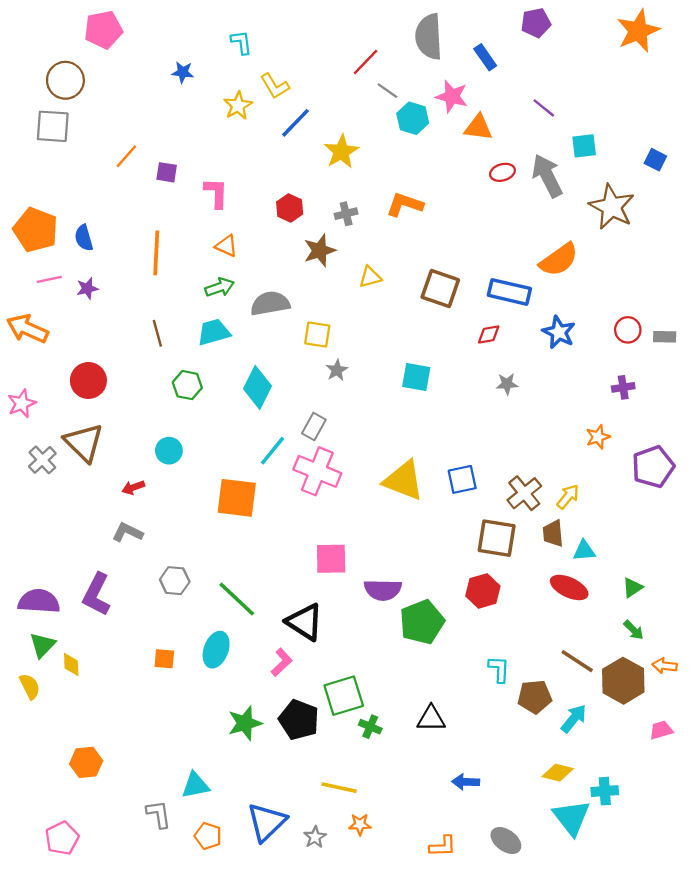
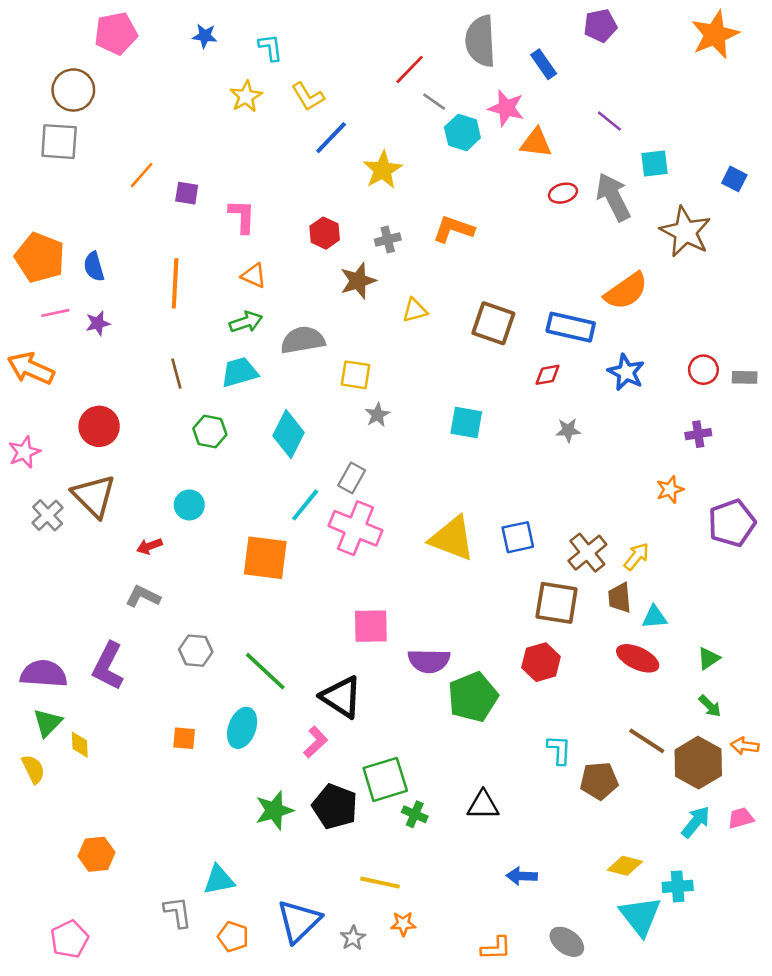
blue star: (183, 72) -> (205, 36), moved
yellow star: (238, 106) -> (246, 96), moved
cyan arrow: (574, 719) -> (696, 822), moved

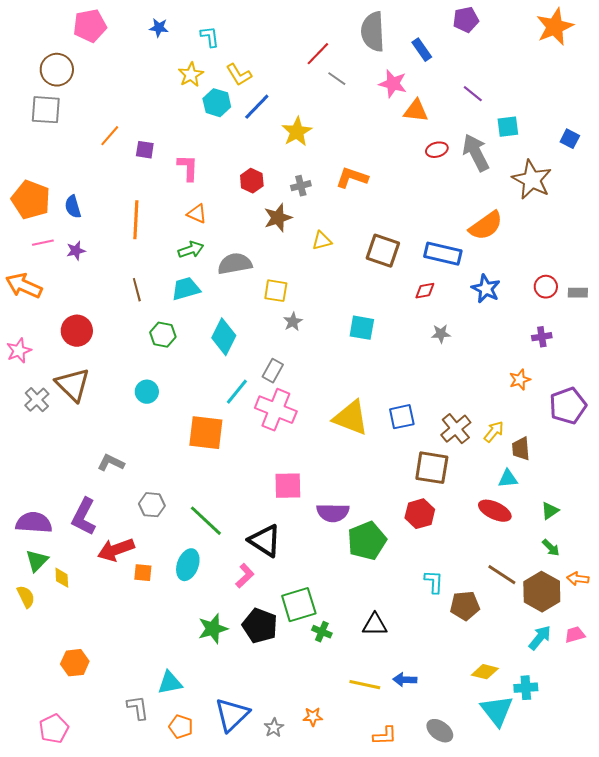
cyan hexagon: (462, 133) -> (217, 103), moved
red arrow: (149, 546) -> (116, 550), moved, size x1.8
brown trapezoid: (620, 598) -> (521, 449), moved
yellow line: (380, 883) -> (365, 685), moved

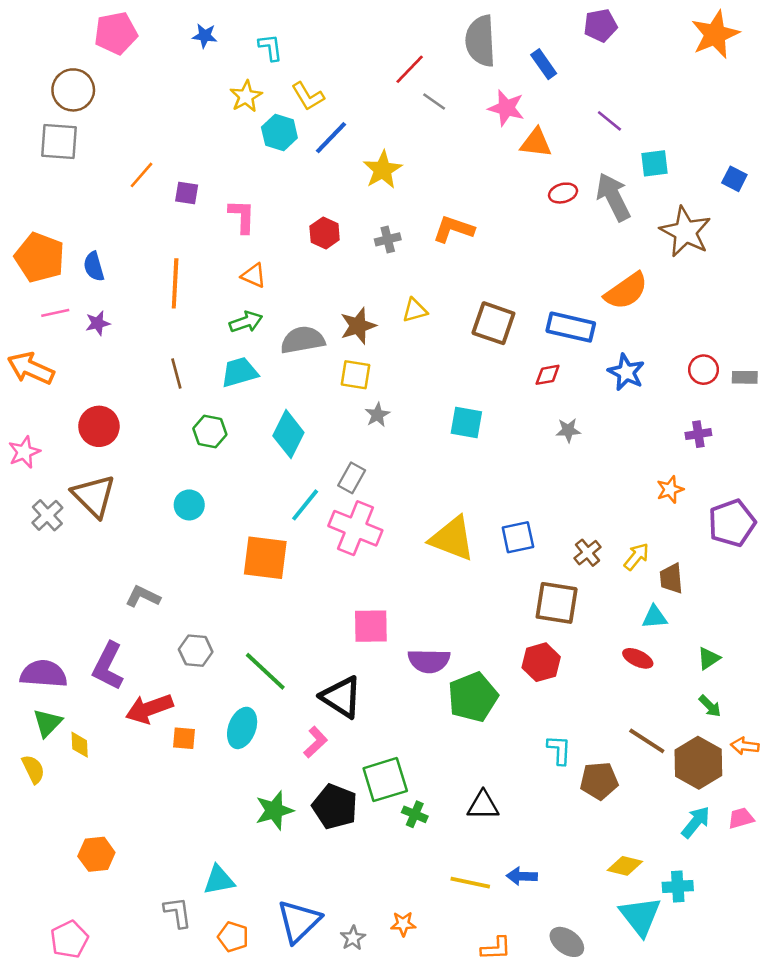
brown star: (278, 218) -> (358, 326), moved
brown cross: (456, 429) -> (588, 553), size x0.7
red ellipse: (495, 511) -> (638, 658), size x0.7

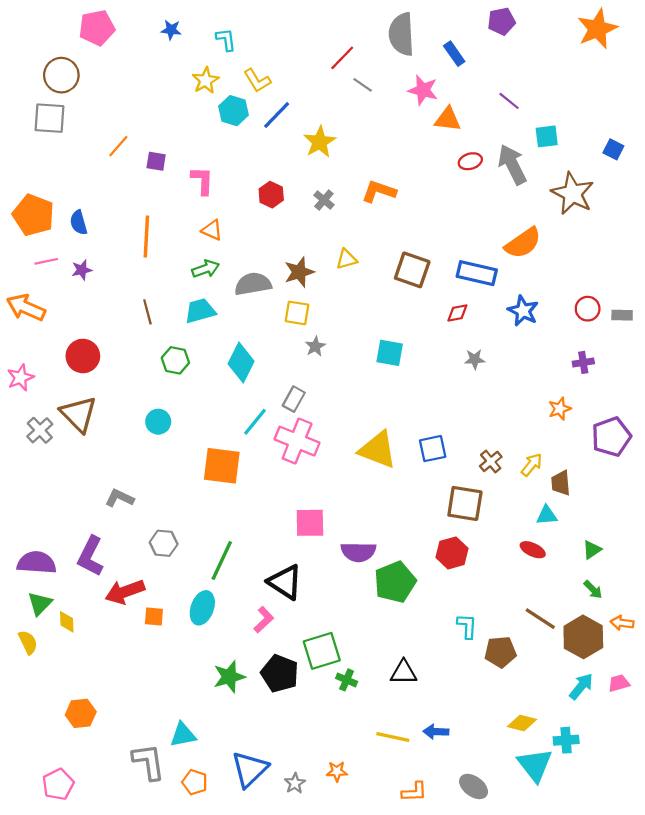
gray cross: (388, 239) -> (324, 200), turned -36
green line: (265, 671) -> (222, 560), turned 72
gray L-shape: (178, 912) -> (149, 762), size x1.4

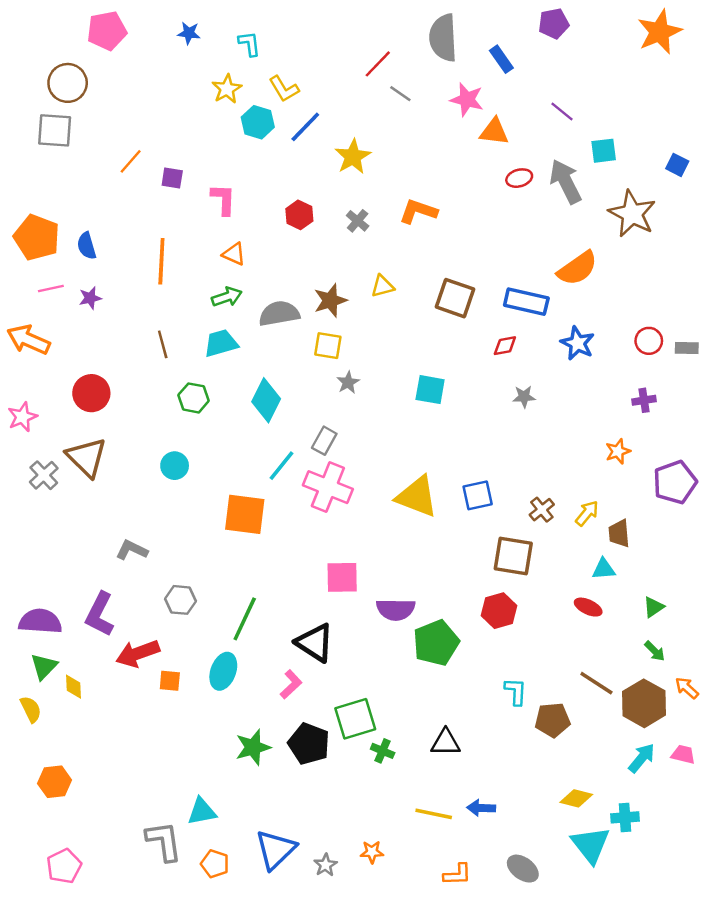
orange arrow: (622, 623) -> (687, 688), turned 35
pink trapezoid: (619, 683) -> (683, 754), turned 30
orange hexagon: (81, 713) -> (55, 782), moved

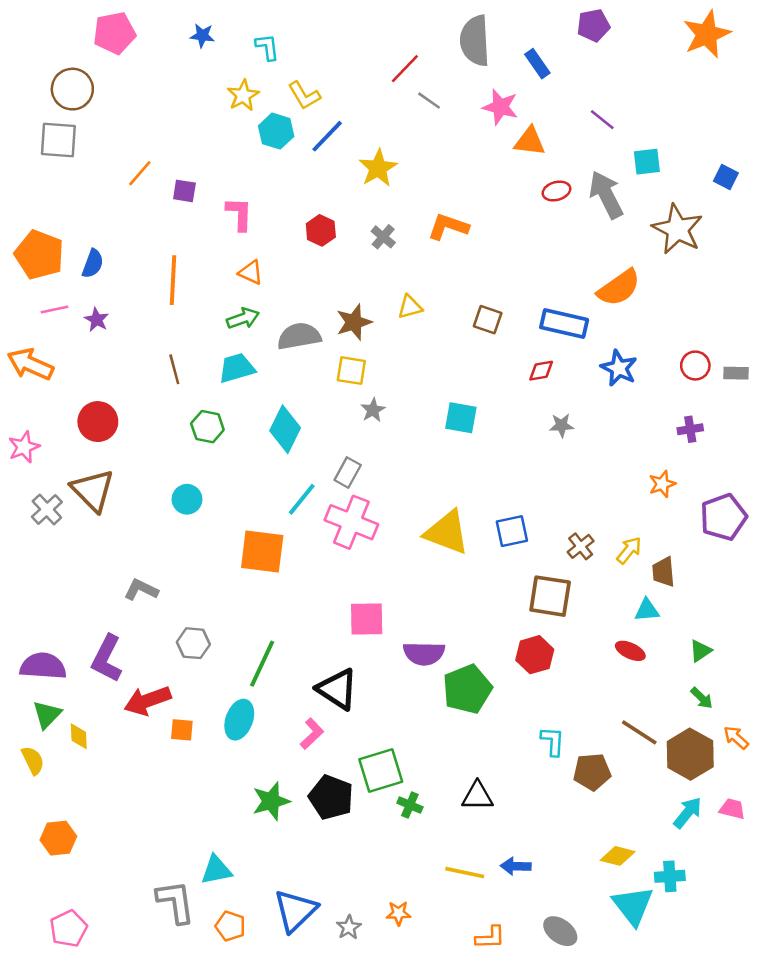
blue semicircle: (87, 246) -> (93, 264), turned -144
purple star: (90, 298) -> (97, 320), turned -30
brown square: (455, 298) -> (488, 320), size x0.7

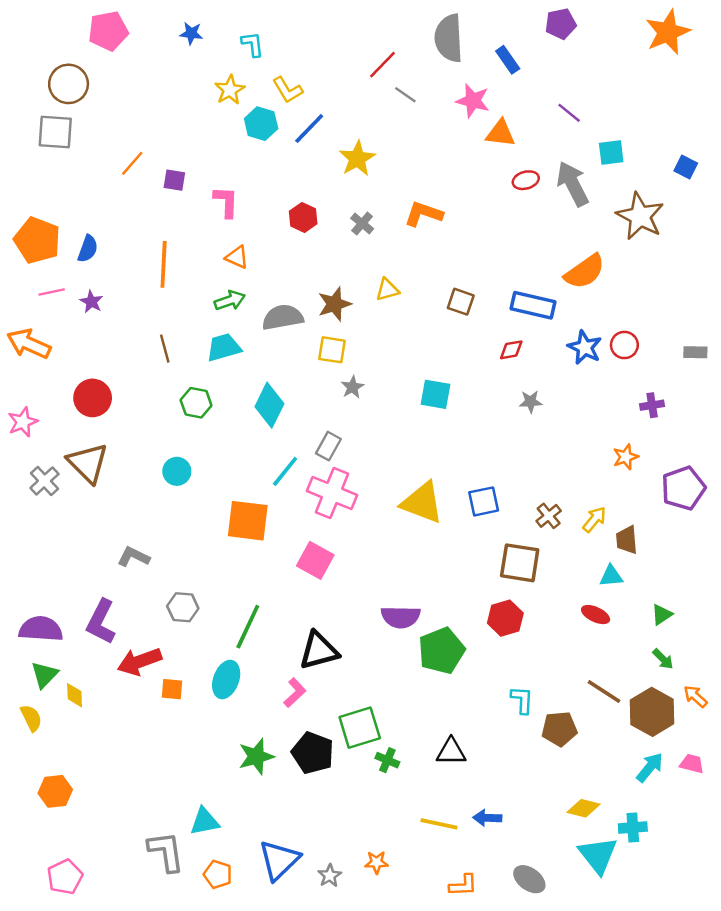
red circle: (695, 366) -> (624, 345), moved
pink square: (367, 619) -> (315, 560), moved, turned 30
black triangle: (337, 689) -> (319, 651), turned -48

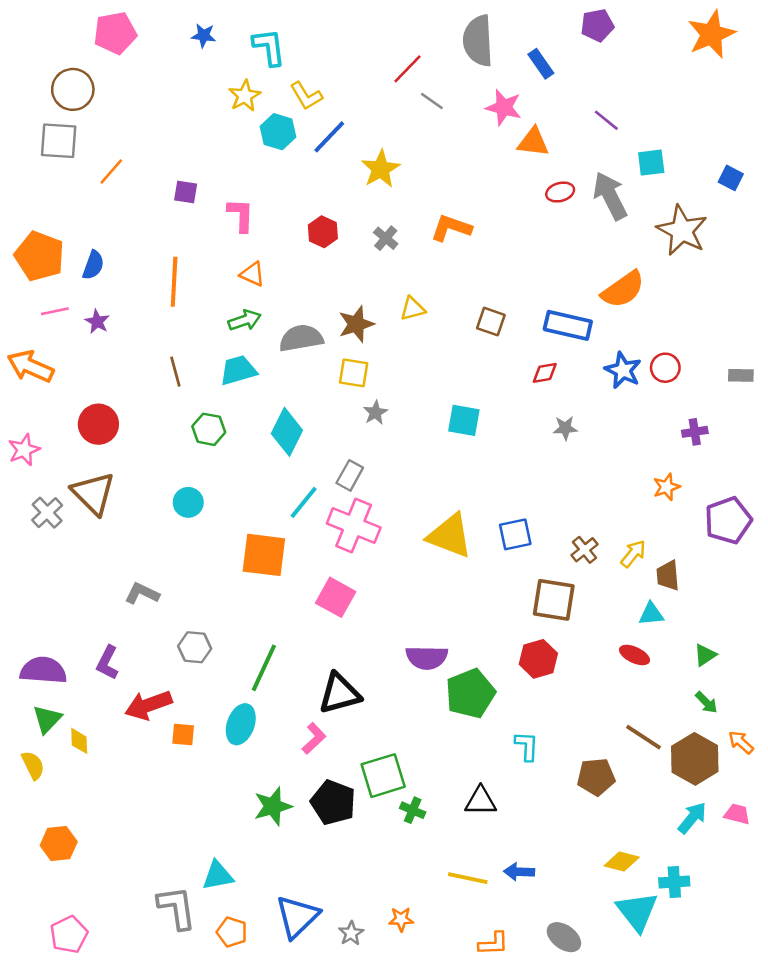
cyan L-shape: (253, 44) -> (269, 47), size x1.4
orange line: (132, 163) -> (111, 171), moved
purple L-shape: (101, 622) -> (107, 663), size x0.7
cyan L-shape: (522, 700) -> (527, 746), moved

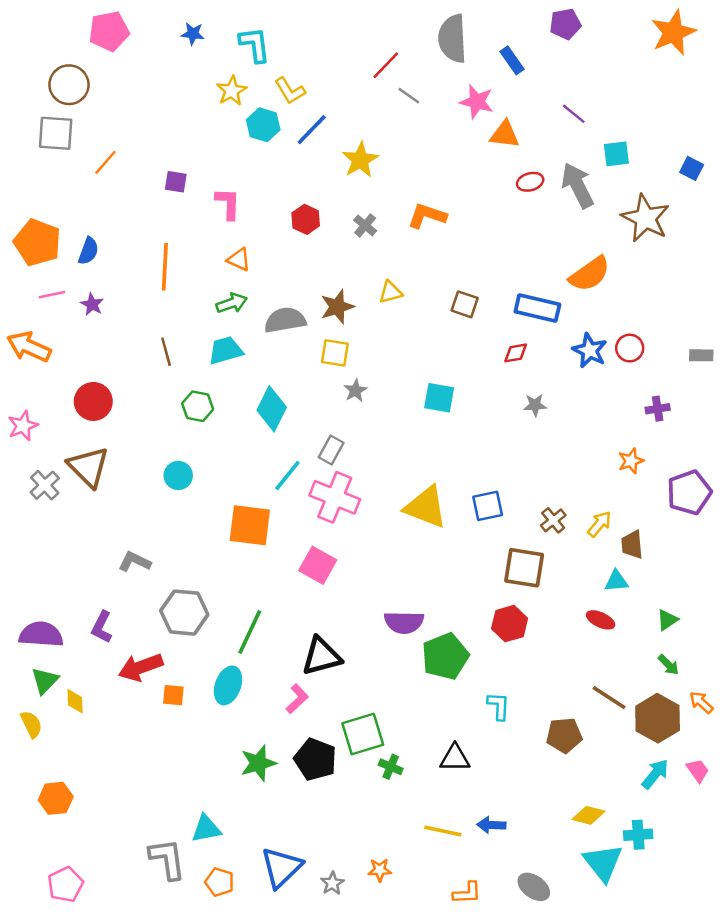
gray hexagon: (195, 647) -> (184, 613), size x1.5
pink trapezoid: (737, 814) -> (698, 770), turned 40

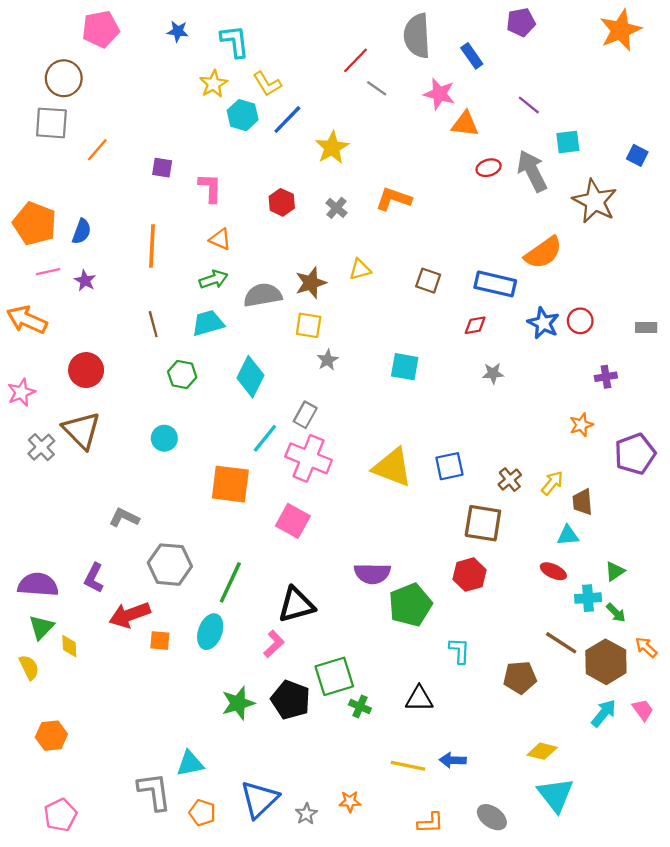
cyan cross: (638, 835) -> (588, 598), moved

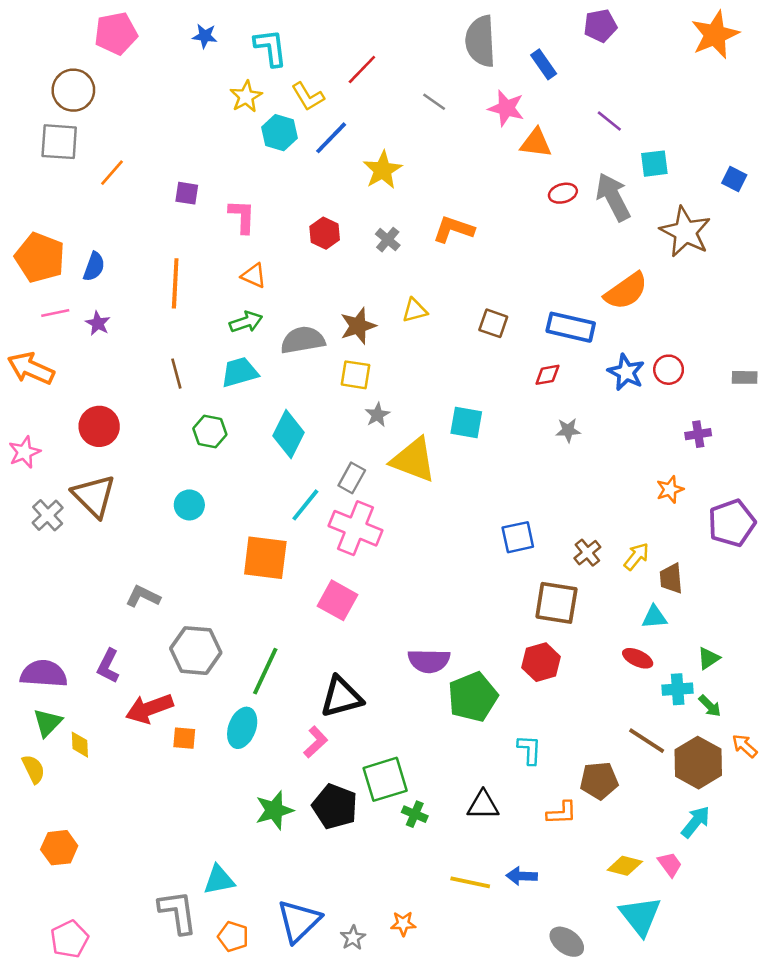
red line: (355, 60) -> (362, 70), moved
yellow triangle: (392, 467) -> (413, 460), moved
pink trapezoid: (643, 710) -> (670, 864), moved
orange L-shape: (430, 823) -> (562, 813), moved

